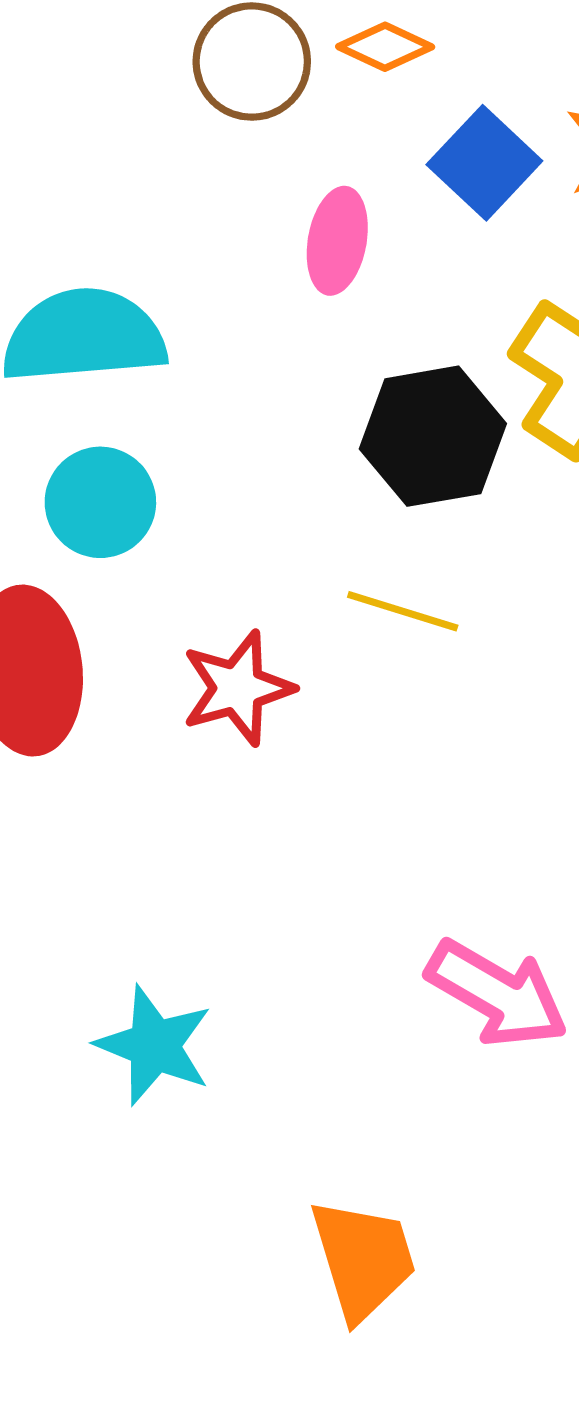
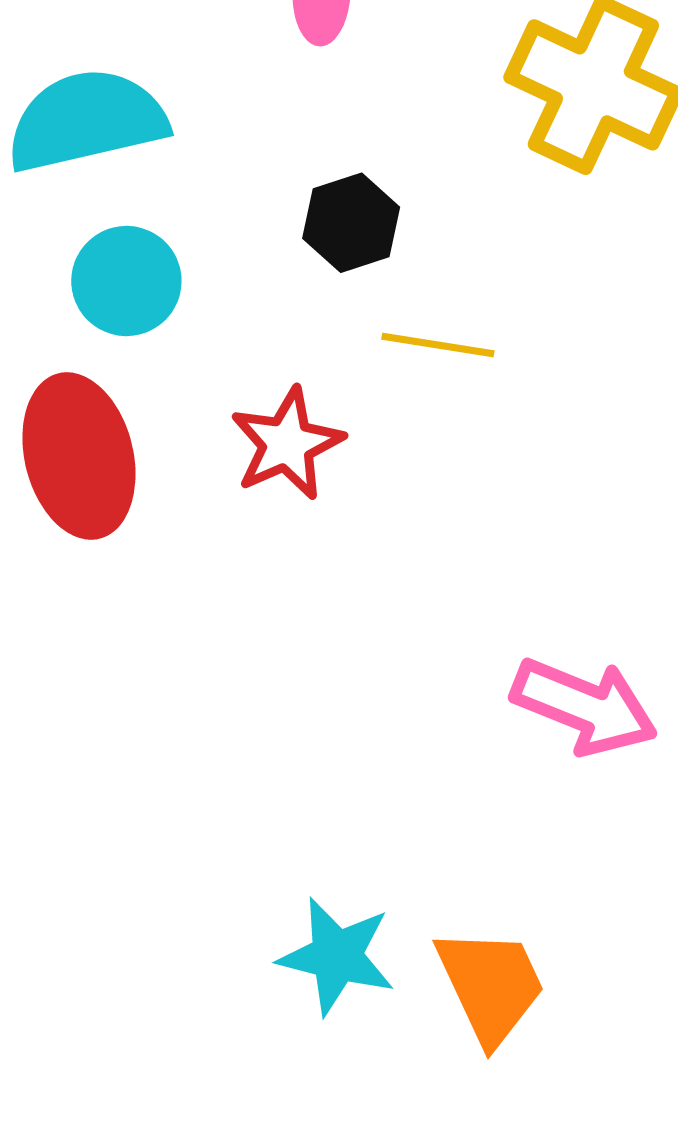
black hexagon: (433, 436) -> (351, 223), moved, size x0.7
cyan star: (154, 1045) -> (337, 956), moved

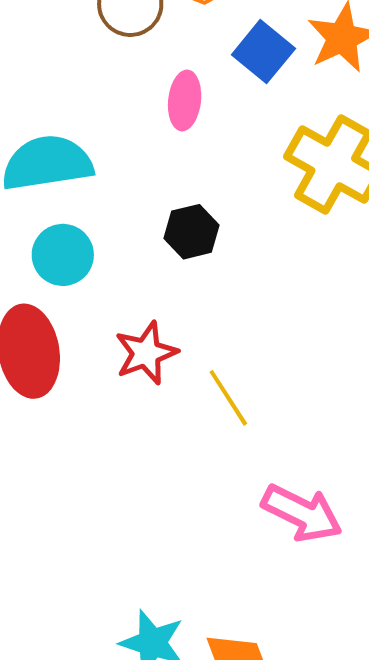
yellow line: (438, 345) -> (228, 398), moved, turned 44

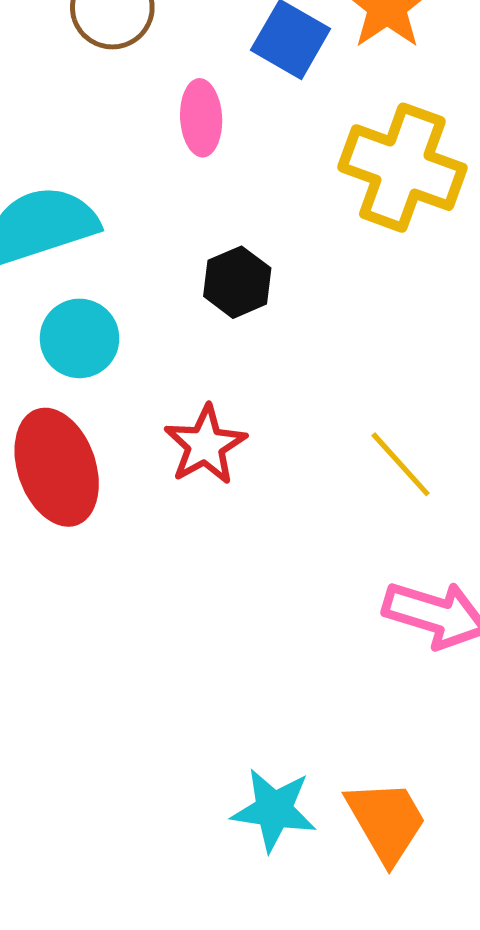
yellow line: (228, 398) -> (401, 464), moved

